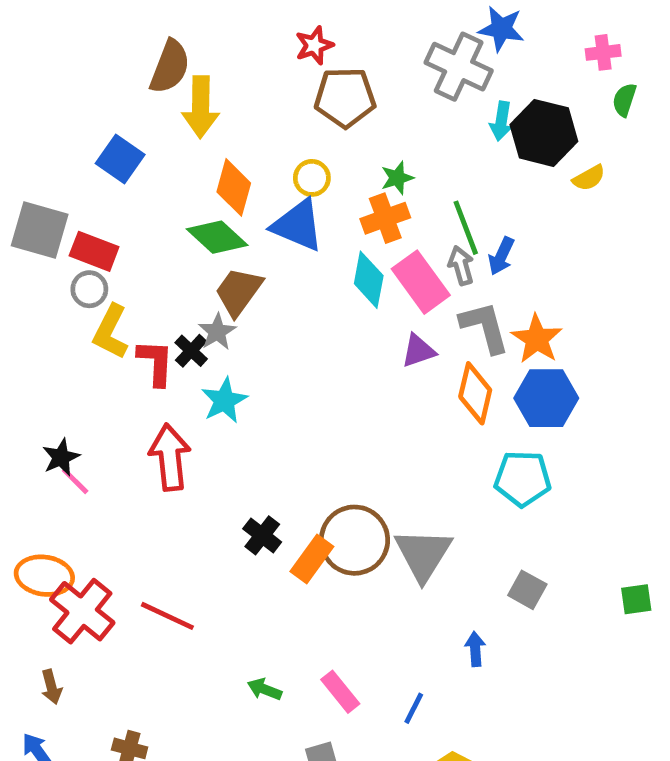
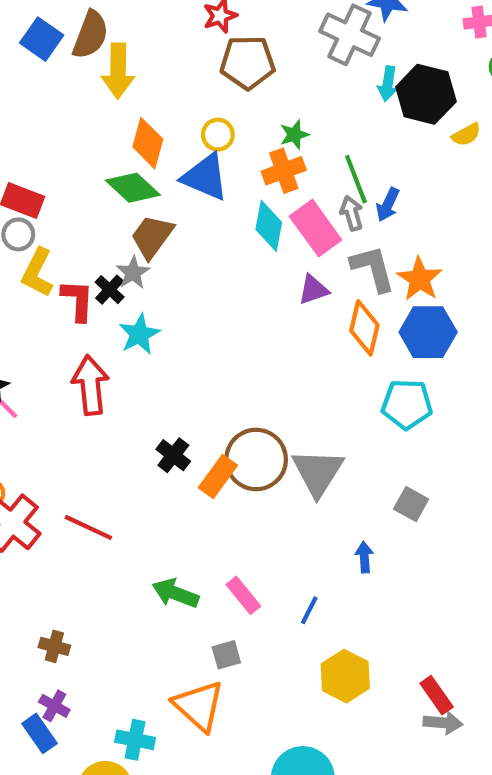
blue square: (120, 159) -> (42, 39), moved
green arrow: (265, 689) -> (175, 593), size x1.5

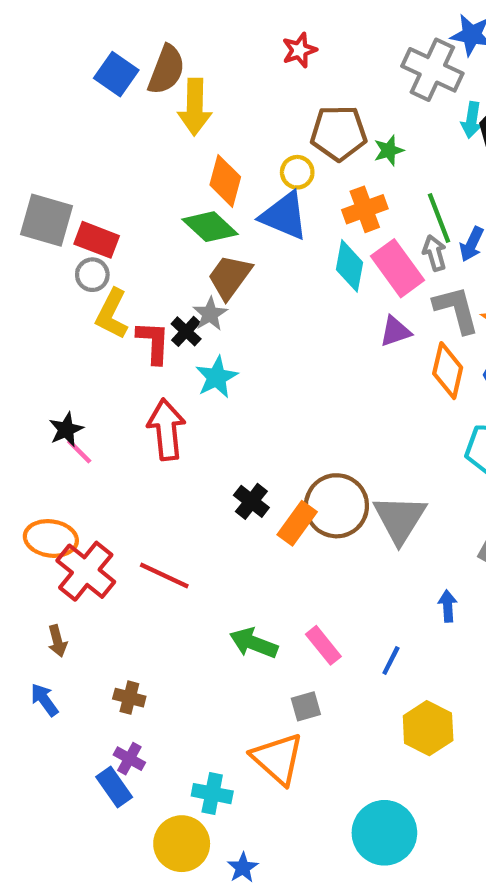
brown pentagon: (248, 62) -> (339, 133), moved
green star: (294, 135) -> (389, 150), moved

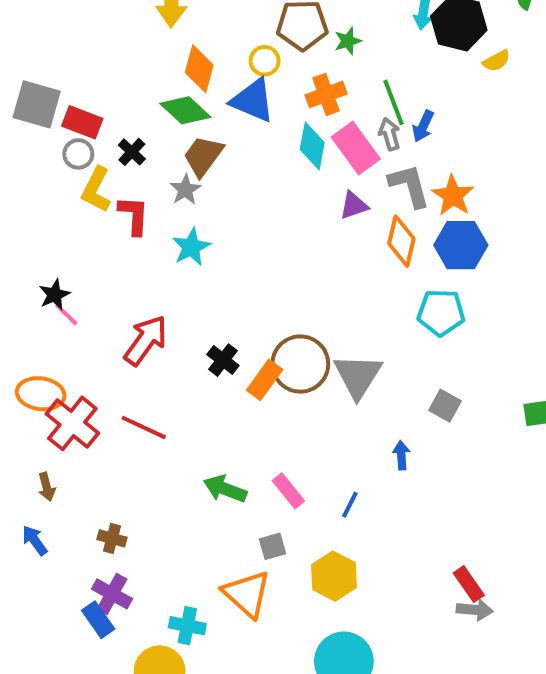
black cross: (186, 331) -> (132, 152), moved
red arrow: (166, 429) -> (146, 340), moved, turned 42
yellow hexagon: (428, 728) -> (334, 576), moved
purple cross: (129, 759) -> (112, 594), size x1.4

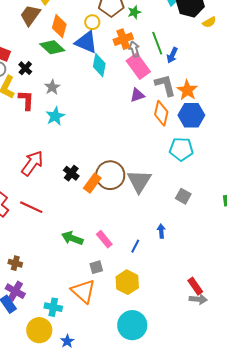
gray arrow: (389, 134) -> (134, 49), moved
cyan diamond: (312, 146) -> (99, 65), moved
brown trapezoid: (203, 156) -> (30, 15), moved
blue arrow: (401, 455) -> (161, 231), moved

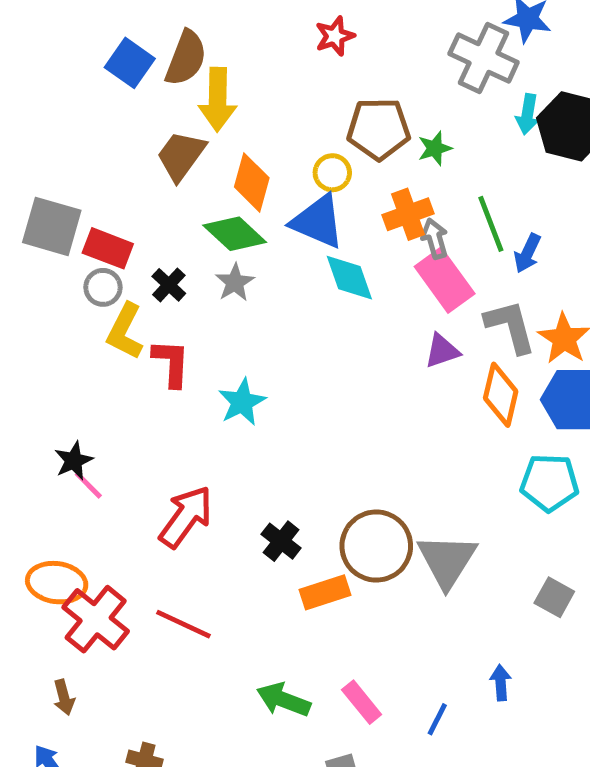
cyan diamond: (99, 65) -> (349, 278), turned -30
gray star: (52, 87) -> (235, 283), moved
orange rectangle: (92, 183) -> (325, 592), moved, turned 36

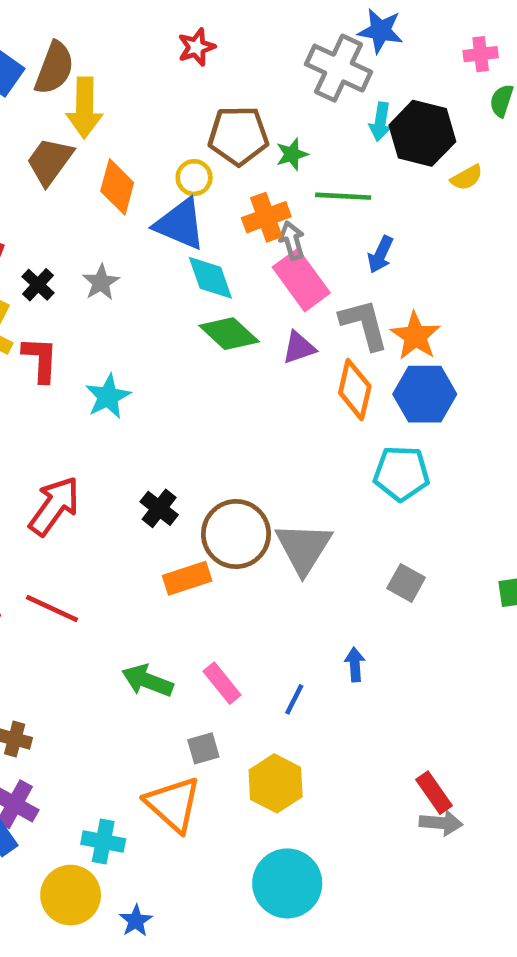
green line: (491, 224) -> (343, 196), moved, turned -66
green diamond: (235, 234) -> (229, 334), moved
black cross: (281, 541) -> (159, 508), moved

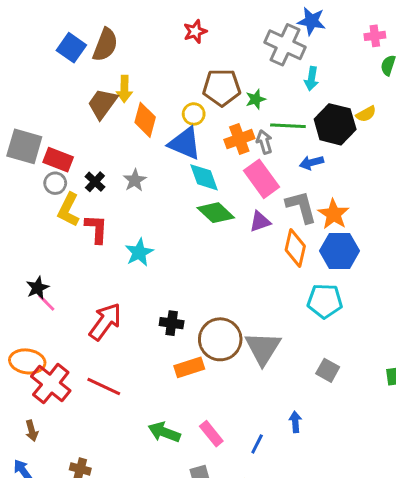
yellow arrow: (85, 108) -> (124, 89), moved, size x0.7
black hexagon: (422, 133) -> (335, 124), moved
gray arrow: (292, 240) -> (264, 142), moved
blue arrow: (380, 254) -> (312, 163), turned 50
black cross: (159, 508) -> (172, 323), turned -30

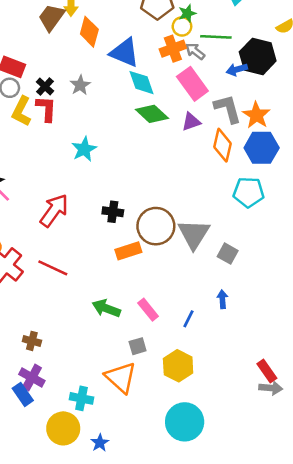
yellow circle: (194, 114) -> (182, 26), moved
black hexagon: (335, 124) -> (258, 56), moved
gray arrow: (264, 142) -> (195, 51), turned -36
red L-shape: (96, 229) -> (46, 109), moved
gray square: (328, 370) -> (228, 254), moved

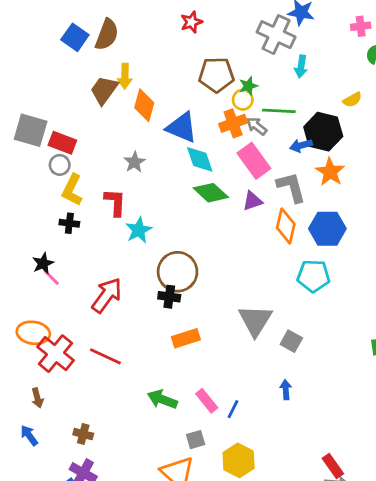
black cross: (45, 86) -> (69, 223), moved, turned -36
red L-shape: (46, 109) -> (115, 202), moved
orange star: (256, 115) -> (330, 172), moved
brown circle: (156, 226) -> (178, 272), moved
blue line: (189, 319) -> (233, 409), moved

